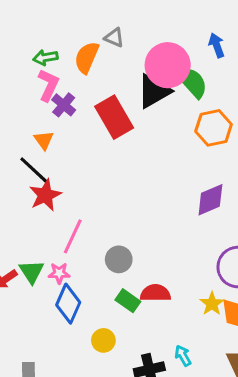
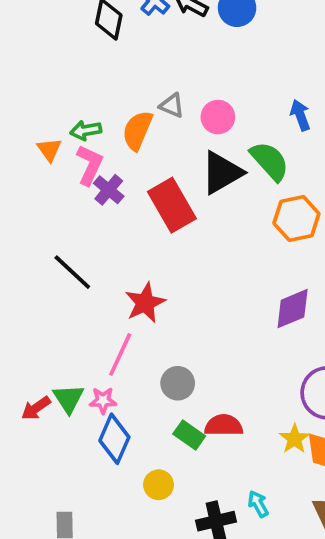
pink circle: (168, 65) -> (218, 117), moved, size x0.6
orange triangle: (44, 140) -> (49, 150), moved
red star: (45, 195) -> (145, 303), moved

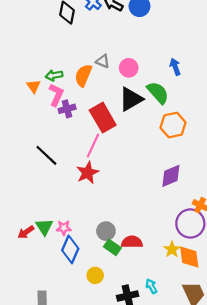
purple cross: (109, 190) -> (67, 109), turned 35
pink line: (120, 355) -> (93, 146), moved
gray circle: (178, 383) -> (106, 231), moved

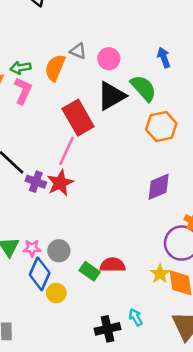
purple cross: (67, 109) -> (36, 182), moved, turned 35
gray circle: (106, 231) -> (59, 251), moved
yellow circle: (95, 275) -> (56, 293), moved

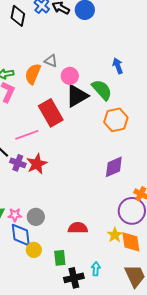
pink circle: (109, 59) -> (70, 76), moved
pink line: (67, 151) -> (27, 135), moved, turned 45
green rectangle: (90, 271) -> (60, 258), moved, turned 49
blue diamond: (40, 274) -> (21, 235), turned -30
cyan arrow: (136, 317) -> (96, 269), turned 32

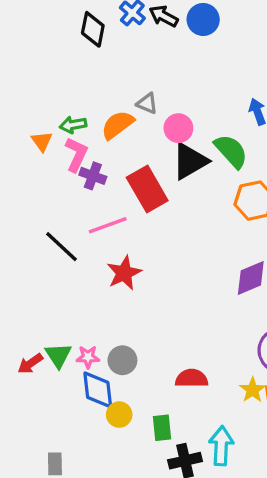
orange semicircle: (33, 74) -> (118, 125), turned 30
purple cross: (18, 163) -> (93, 176), moved
cyan arrow: (96, 269) -> (221, 446), size x1.6

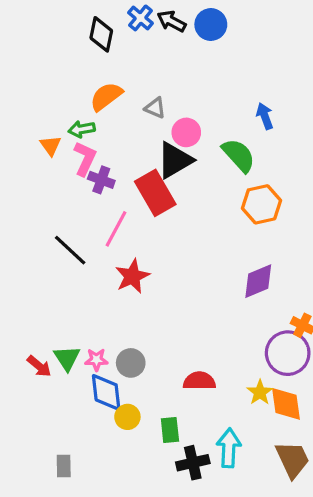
orange semicircle: (118, 125) -> (106, 96), moved
black triangle: (190, 161) -> (175, 160), moved
pink line: (108, 225) -> (116, 229), turned -42
red arrow: (30, 364) -> (39, 366), turned -105

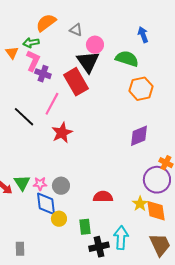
green semicircle: (239, 155) -> (127, 59), turned -30
black triangle: (175, 160) -> (88, 62), turned -35

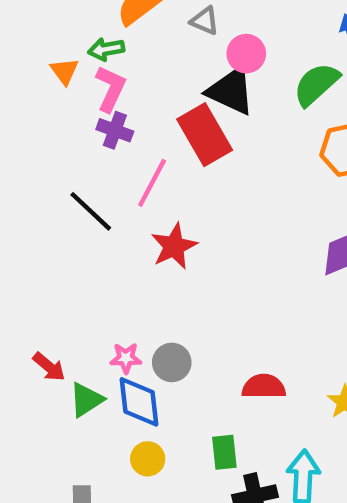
green semicircle: (127, 59) -> (316, 84), turned -60
black triangle: (88, 62) -> (231, 91), turned -30
purple cross: (43, 74) -> (115, 130), moved
green triangle: (22, 183) -> (86, 400), moved, turned 30
yellow circle: (59, 219) -> (148, 459), moved

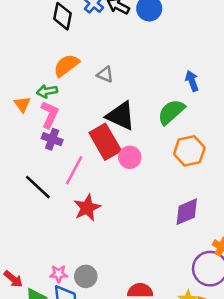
pink circle: (246, 54) -> (130, 157), moved

